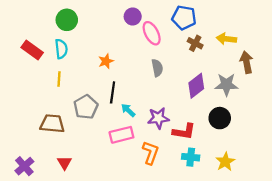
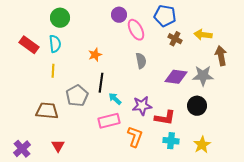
purple diamond: (196, 86) -> (176, 77), turned 45

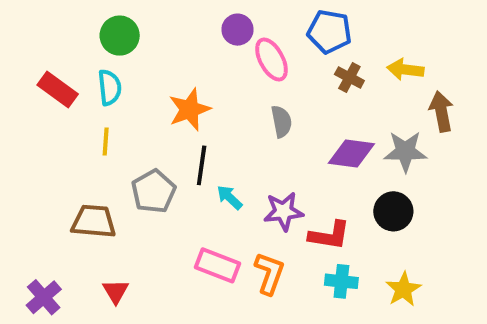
orange star: (95, 55) -> (190, 109), size x1.5
pink rectangle: (109, 121) -> (218, 265), moved, turned 35

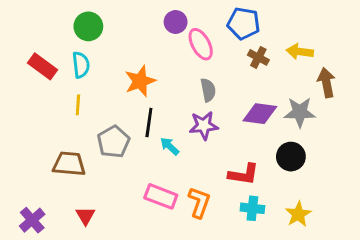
purple star: (283, 211) -> (204, 125), moved

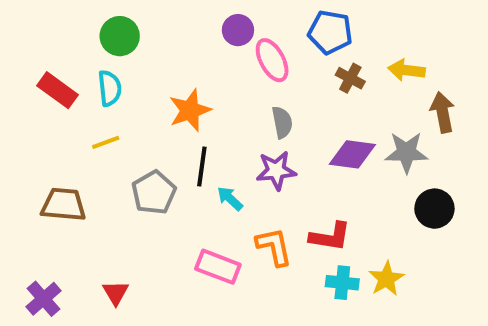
yellow line: (78, 105) -> (106, 142), turned 66
black circle: (291, 157) -> (434, 209), moved
brown trapezoid: (69, 164) -> (64, 205), moved
orange L-shape: (199, 202) -> (274, 247), moved, turned -32
yellow star: (298, 214) -> (386, 279), moved

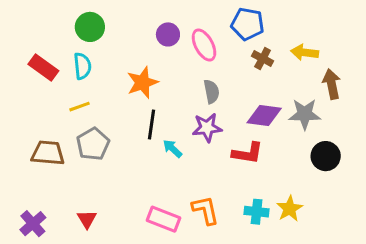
purple circle: (238, 30) -> (168, 34), moved
gray pentagon: (154, 192) -> (93, 144), moved
red L-shape: (330, 237) -> (248, 153), moved
orange L-shape: (274, 247) -> (206, 210), moved
pink rectangle: (218, 267) -> (163, 219), moved

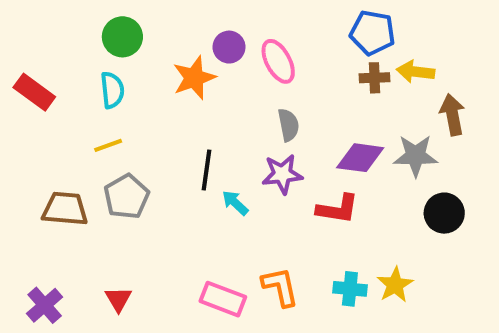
blue pentagon: (248, 24) -> (372, 33), moved
brown cross: (263, 59) -> (375, 78), moved, turned -30
red rectangle: (43, 68) -> (34, 92), moved
orange star: (142, 83) -> (194, 78), moved

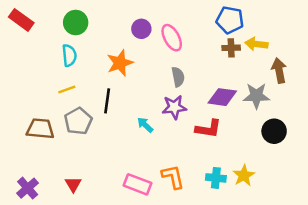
orange star: (194, 78) -> (120, 63), moved
red rectangle: (34, 92) -> (21, 20), moved
black line: (206, 170) -> (107, 101), moved

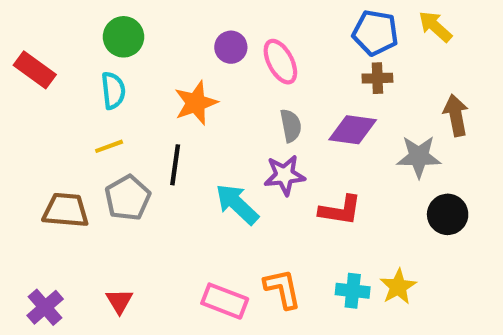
red rectangle: (21, 20) -> (35, 70), moved
yellow arrow: (256, 44) -> (435, 27), moved, turned 35
purple diamond: (222, 97) -> (353, 130), moved
cyan arrow: (145, 125) -> (237, 204), size x1.6

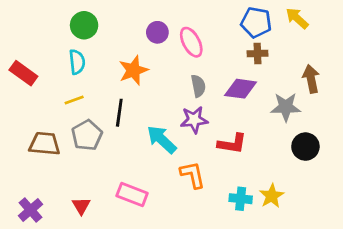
red rectangle: (35, 70) -> (23, 73), moved
orange L-shape: (282, 289) -> (193, 175), moved
pink rectangle: (225, 301) -> (132, 194), moved

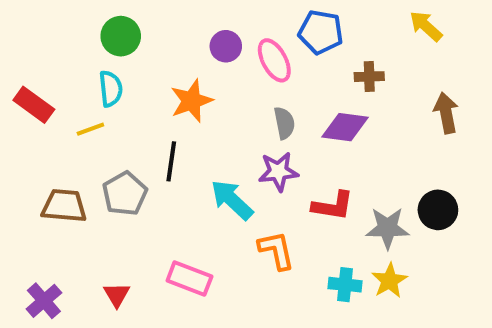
blue pentagon: (256, 22) -> (321, 32), moved
yellow line: (74, 100) -> (90, 129), moved
gray star: (286, 107) -> (387, 228), moved

